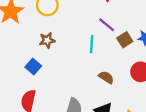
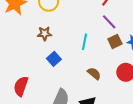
purple line: (107, 25) -> (109, 22), moved
blue square: (33, 67) -> (54, 59), moved

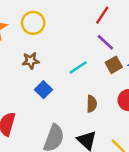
cyan line: (84, 42) -> (78, 67), turned 49
brown semicircle: (94, 74) -> (92, 104), turned 56

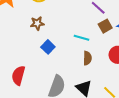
cyan line: (78, 67) -> (81, 38), moved, turned 49

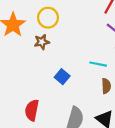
brown star: (37, 23) -> (42, 42), moved

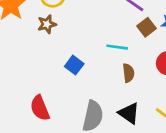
red semicircle: (32, 110) -> (40, 108), turned -30

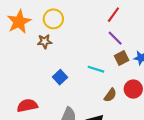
brown semicircle: (128, 73) -> (110, 95), moved, turned 32
red semicircle: (40, 108) -> (27, 106), turned 90

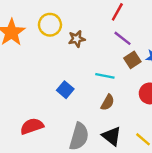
brown star: (45, 41) -> (77, 39), moved
brown semicircle: (110, 95) -> (108, 102), moved

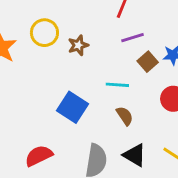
purple line: (122, 38) -> (132, 38), turned -48
blue square: (65, 90) -> (73, 107), size x1.5
brown semicircle: (108, 102) -> (125, 116), turned -56

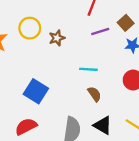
brown square: (148, 62) -> (126, 23), moved
blue square: (73, 107) -> (36, 91), moved

